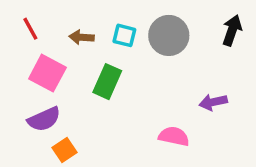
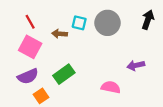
red line: (30, 29) -> (30, 22), moved
brown arrow: (82, 37) -> (60, 34), moved
green rectangle: (107, 82) -> (64, 74), moved, turned 30

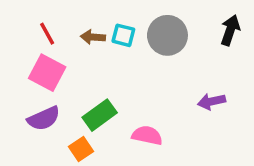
brown arrow: (60, 34) -> (93, 37), moved
pink semicircle: (111, 87) -> (147, 135), moved
orange square: (41, 96) -> (81, 149), moved

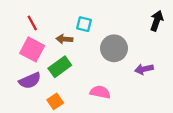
gray circle: (167, 35) -> (114, 48), moved
brown arrow: (93, 37) -> (64, 39), moved
green rectangle: (100, 115) -> (60, 67), moved

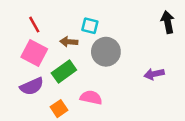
black arrow: (157, 21) -> (168, 22), turned -30
gray circle: (114, 48) -> (106, 52), moved
pink semicircle: (100, 92) -> (91, 97), moved

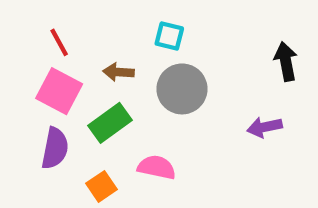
black arrow: (168, 22) -> (286, 61), moved
cyan square: (90, 26) -> (169, 36), moved
purple semicircle: (32, 86) -> (55, 148), turned -55

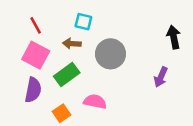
cyan square: (169, 36) -> (83, 22), moved
purple arrow: (265, 127) -> (161, 77), turned -54

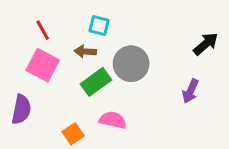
black arrow: (174, 37) -> (206, 44), turned 60
green rectangle: (67, 74) -> (96, 82), moved
purple semicircle: (33, 90) -> (21, 109), moved

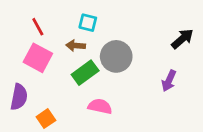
orange square: (73, 134) -> (46, 119), moved

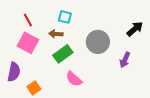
gray circle: (116, 56) -> (98, 42), moved
pink semicircle: (100, 106) -> (74, 79), turned -150

